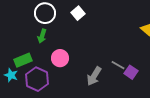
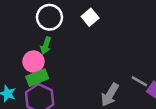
pink circle: (60, 58) -> (33, 62), moved
green rectangle: (23, 60) -> (37, 78), moved

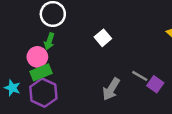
white square: (90, 17) -> (103, 38), moved

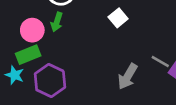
pink circle: (37, 57) -> (32, 30), moved
green rectangle: (41, 72) -> (28, 55), moved

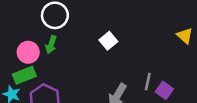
gray line: (160, 61) -> (148, 82), turned 72

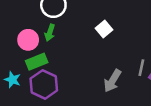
green rectangle: (24, 75) -> (37, 62), moved

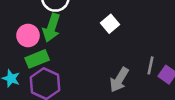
green arrow: (50, 33) -> (51, 28), size x1.5

